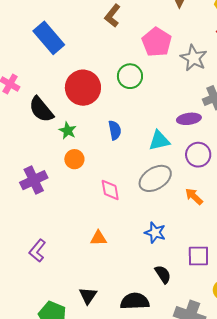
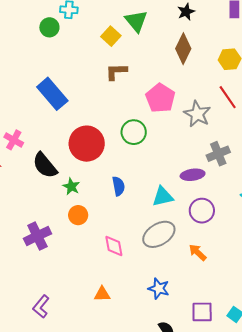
brown L-shape: (113, 16) -> (116, 72), turned 50

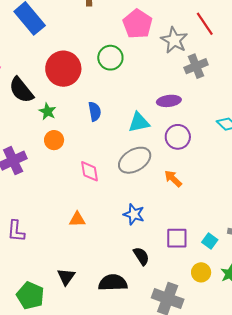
gray cross: (218, 154) -> (196, 66), moved
purple L-shape: (41, 307) -> (16, 231), turned -35

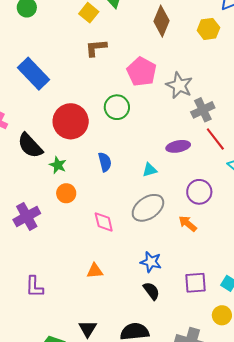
red line: (205, 24) -> (215, 139), moved
cyan triangle: (139, 122) -> (150, 170), size x0.7
purple circle: (178, 137) -> (199, 192), moved
black semicircle: (141, 256) -> (151, 291), moved

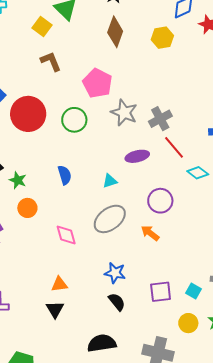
brown L-shape: (96, 48) -> (51, 61), turned 75
gray star: (179, 85) -> (124, 113), moved
red circle: (71, 121) -> (28, 114), moved
black triangle: (88, 329) -> (55, 309), moved

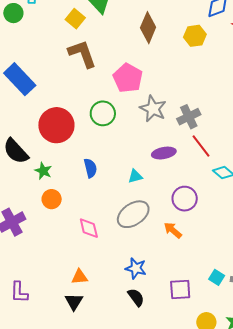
brown L-shape: (51, 61) -> (82, 54), size x1.4
red circle: (28, 114) -> (56, 125), moved
cyan square: (194, 291) -> (217, 277), moved

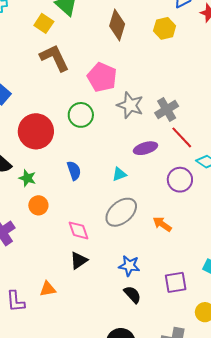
purple circle: (185, 199) -> (180, 180), moved
orange triangle: (80, 277) -> (48, 289), moved
black triangle: (74, 302) -> (79, 260), moved, turned 30

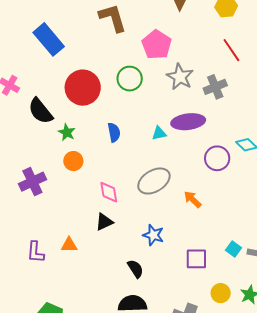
red line: (182, 137) -> (231, 50), moved
purple ellipse: (145, 148) -> (188, 122), size x1.4
cyan triangle: (119, 174) -> (159, 133), moved
black semicircle: (132, 295) -> (135, 269), moved

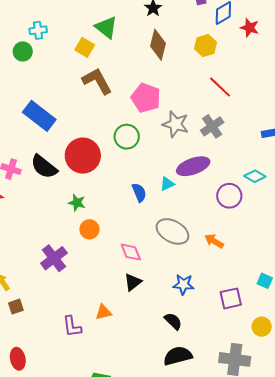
black semicircle: (41, 111) -> (44, 167), moved
blue semicircle: (114, 132) -> (139, 192), moved
gray ellipse: (154, 181) -> (172, 231), turned 72

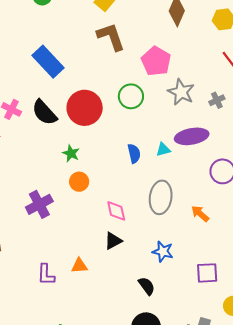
gray cross: (212, 126) -> (217, 100), size x0.7
gray ellipse: (172, 231) -> (161, 197), turned 60

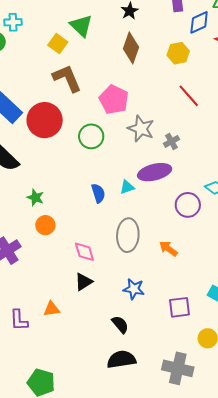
gray cross: (217, 100) -> (171, 141), moved
red circle: (85, 108) -> (45, 120), moved

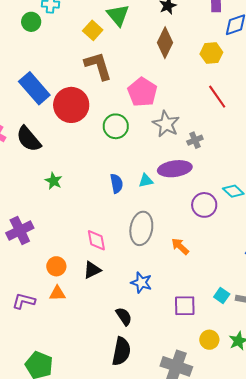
orange circle: (45, 225) -> (56, 266), moved
purple L-shape: (19, 320) -> (24, 301), turned 100
black semicircle: (121, 359) -> (121, 351), turned 104

